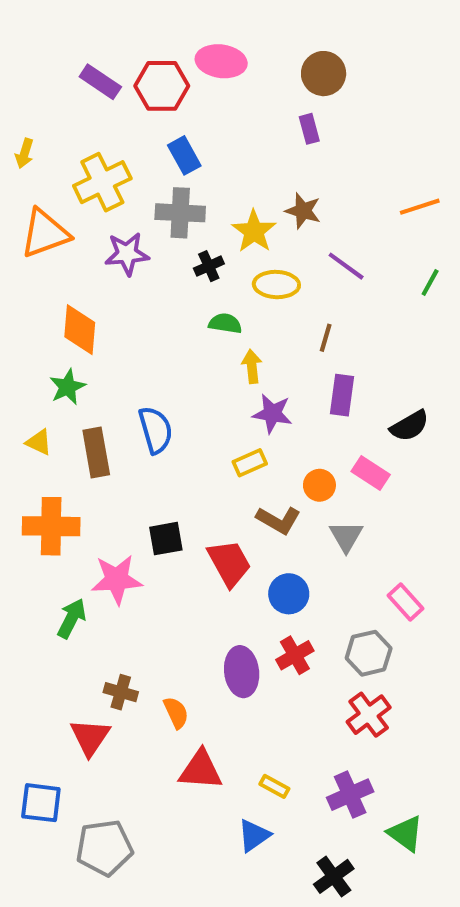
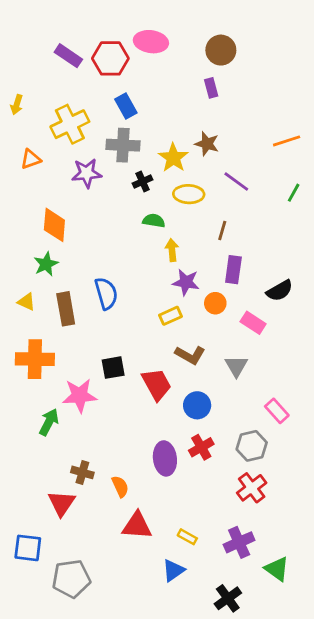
orange triangle: (45, 233) -> (31, 159), size x0.6
orange circle: (319, 485) -> (215, 303), moved

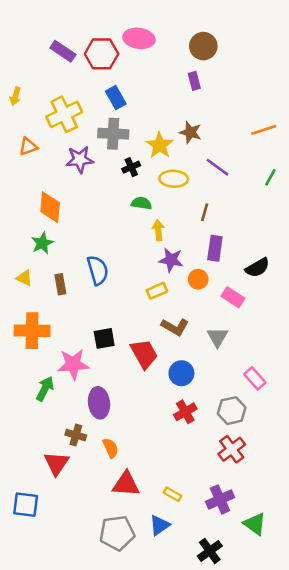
brown rectangle: (66, 309) -> (60, 284), size x0.7
purple ellipse: (165, 458) -> (99, 403), moved
gray pentagon: (71, 579) -> (117, 533), moved

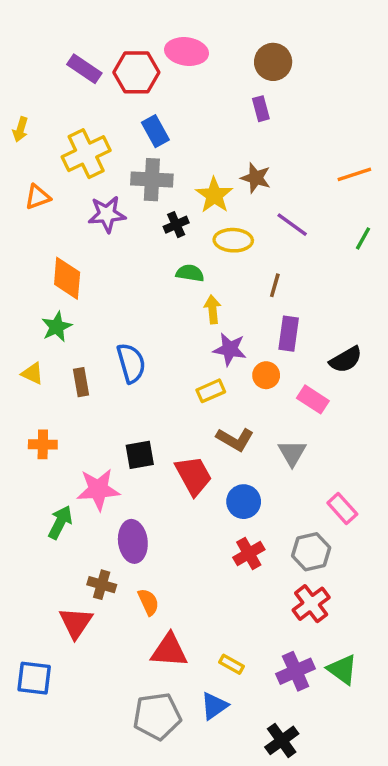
orange cross: (32, 331) -> (43, 444), size x0.6
green triangle: (255, 524) -> (342, 669), moved

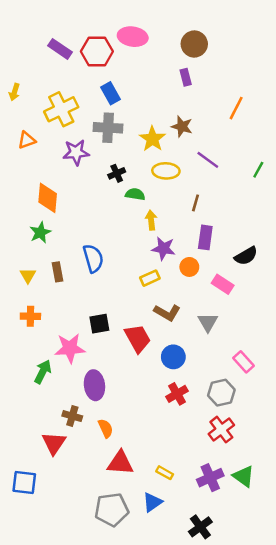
orange line: (354, 174) -> (236, 108), moved, turned -45
black cross: (176, 225) -> (117, 173), moved
yellow triangle: (32, 373) -> (28, 276), moved, turned 35

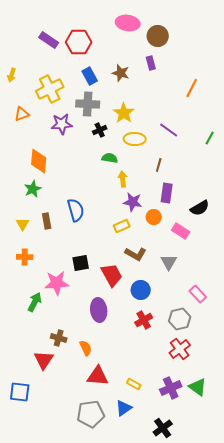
pink ellipse: (133, 37) -> (128, 23), moved
brown star: (182, 127) -> (121, 73), moved
black cross: (117, 173) -> (100, 130), moved
purple ellipse: (94, 385) -> (99, 310), moved

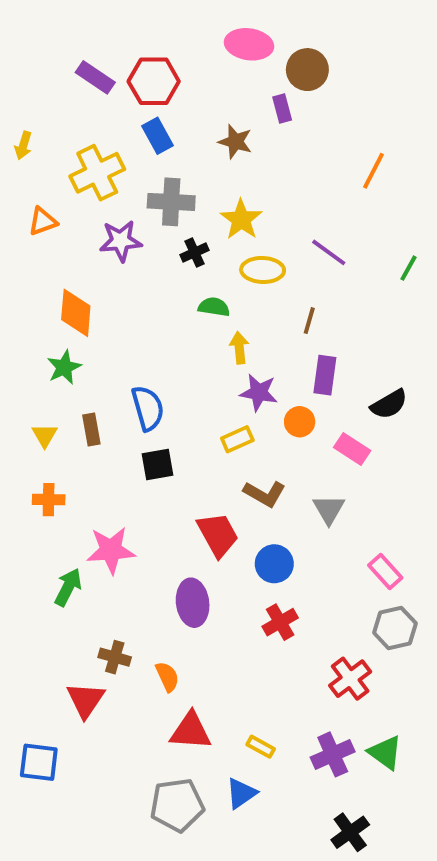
purple rectangle: (151, 63) -> (282, 109), moved
blue rectangle: (90, 76) -> (158, 136), moved
black square: (81, 263) -> (158, 465), moved
gray hexagon: (180, 319) -> (395, 628), moved
black cross: (163, 428) -> (350, 832), moved

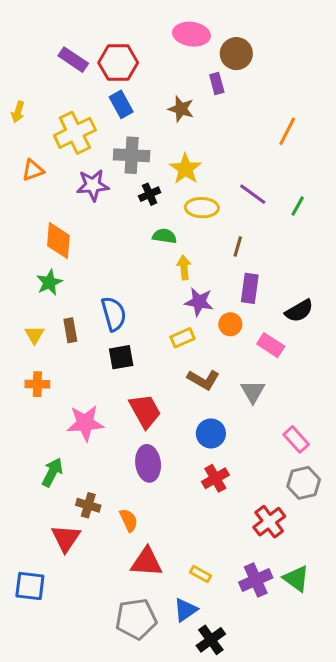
green line: (409, 268) -> (298, 206), moved
red trapezoid: (218, 535) -> (145, 411), moved
green arrow: (68, 587) -> (52, 472), moved
black cross: (350, 832) -> (211, 640), moved

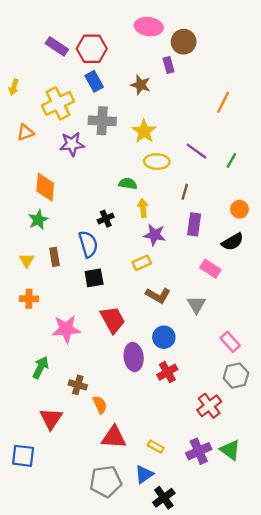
black cross: (150, 194) -> (106, 219), moved
orange circle: (230, 324) -> (239, 209), moved
purple ellipse: (148, 463) -> (134, 357), moved
brown cross: (88, 505) -> (78, 385), moved

